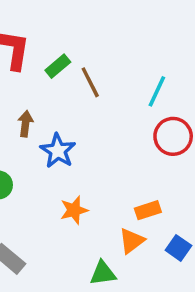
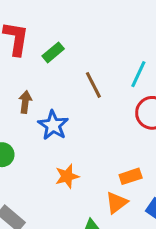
brown line: (90, 82) -> (93, 85), moved

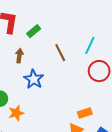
brown arrow: (25, 102) -> (19, 56), moved
orange star: (67, 176) -> (16, 113), moved

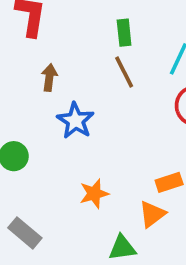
green rectangle: (34, 31) -> (124, 33), moved, turned -56
orange star: (16, 113) -> (94, 194), moved

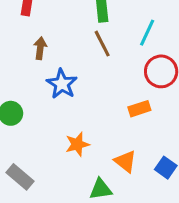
orange rectangle: (169, 182) -> (139, 109), moved
orange triangle: (152, 214) -> (125, 161), turned -45

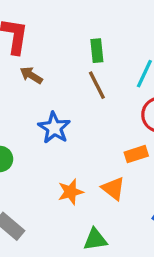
brown arrow: (40, 48) -> (31, 75), moved, turned -65
orange triangle: (125, 161) -> (113, 189), moved

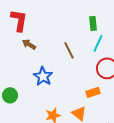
green rectangle: (97, 51) -> (93, 23), moved

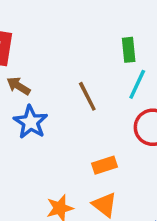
blue star: (43, 76) -> (31, 122), moved
orange rectangle: (93, 92) -> (105, 165), moved

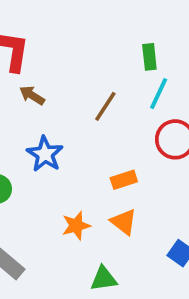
brown line: (87, 96) -> (105, 106), turned 60
blue star: (31, 122) -> (45, 154), moved

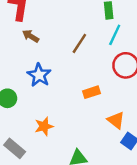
orange triangle: (124, 222) -> (116, 120), moved
orange star: (76, 226) -> (44, 126), moved

